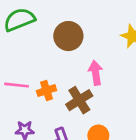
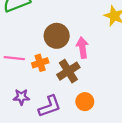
brown circle: (68, 36) -> (57, 36), moved

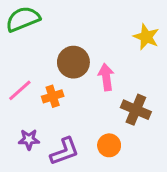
pink line: (14, 58) -> (20, 90), turned -48
brown cross: (68, 71) -> (136, 110), moved, turned -35

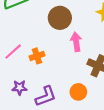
brown circle: (73, 62) -> (60, 18), moved

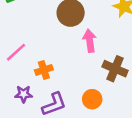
orange cross: (37, 56) -> (44, 70), moved

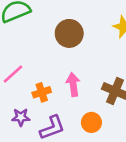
pink arrow: (90, 41) -> (73, 84), moved

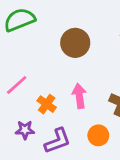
orange cross: (42, 92) -> (47, 104), turned -36

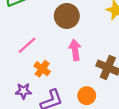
pink line: (17, 85) -> (27, 45), moved
pink arrow: (79, 96) -> (75, 50), moved

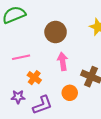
pink line: (27, 45) -> (21, 57), turned 30
orange circle: (87, 96) -> (70, 93), moved

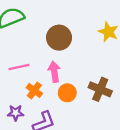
pink arrow: (63, 61) -> (54, 72), moved
orange circle: (70, 93) -> (67, 93), moved

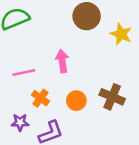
brown circle: (59, 38) -> (87, 16), moved
pink arrow: (54, 72) -> (62, 61), moved

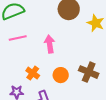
pink line: (24, 72) -> (18, 38), moved

